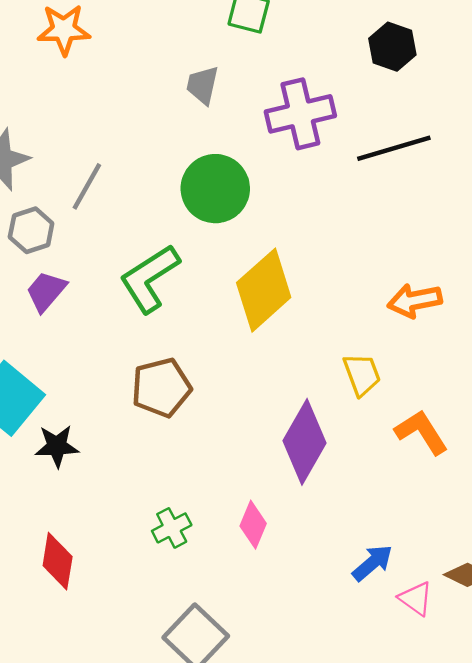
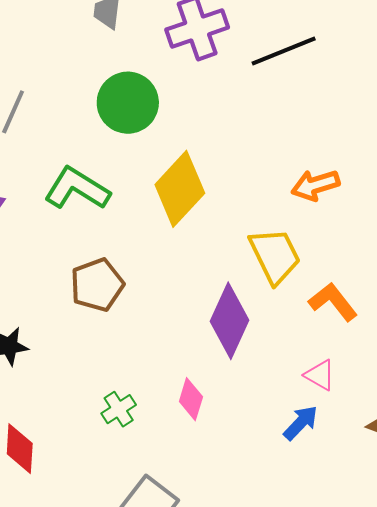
green L-shape: (150, 278) -> (77, 189), turned 70
yellow trapezoid: (362, 375) -> (275, 256), size x1.5
pink triangle: (416, 599) -> (320, 375), moved

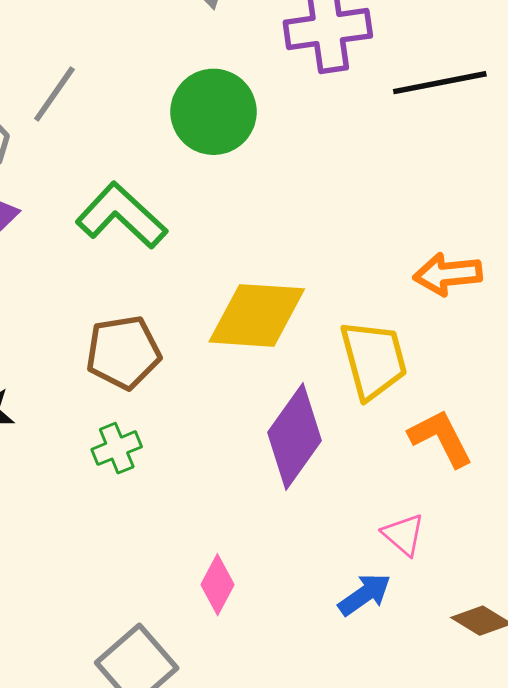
yellow diamond: (180, 189) -> (257, 315), moved, turned 40
pink diamond: (191, 399) -> (217, 585), moved
green cross: (119, 409) -> (117, 448), moved

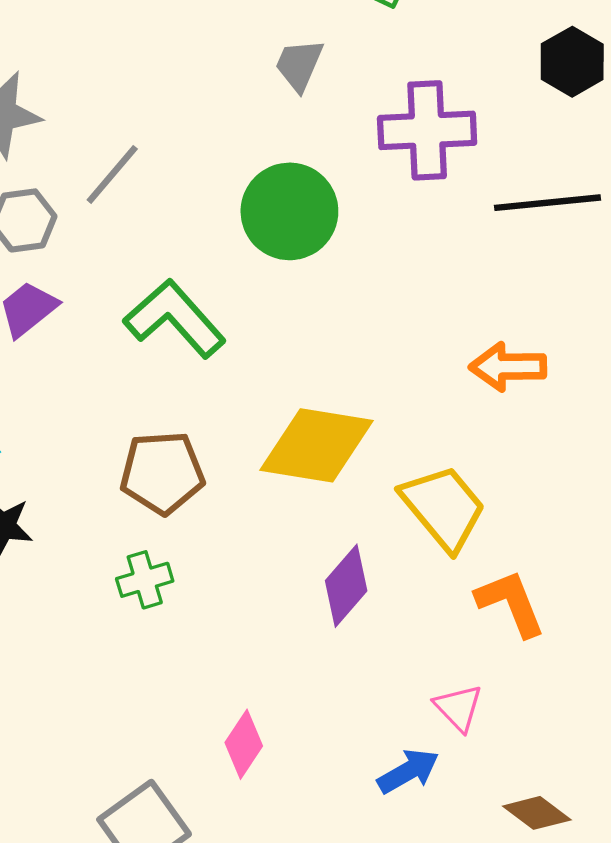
orange arrow: (448, 274) -> (508, 367), moved
yellow trapezoid: (374, 360) -> (443, 508), turned -30
purple diamond: (294, 436) -> (346, 586), size x0.7

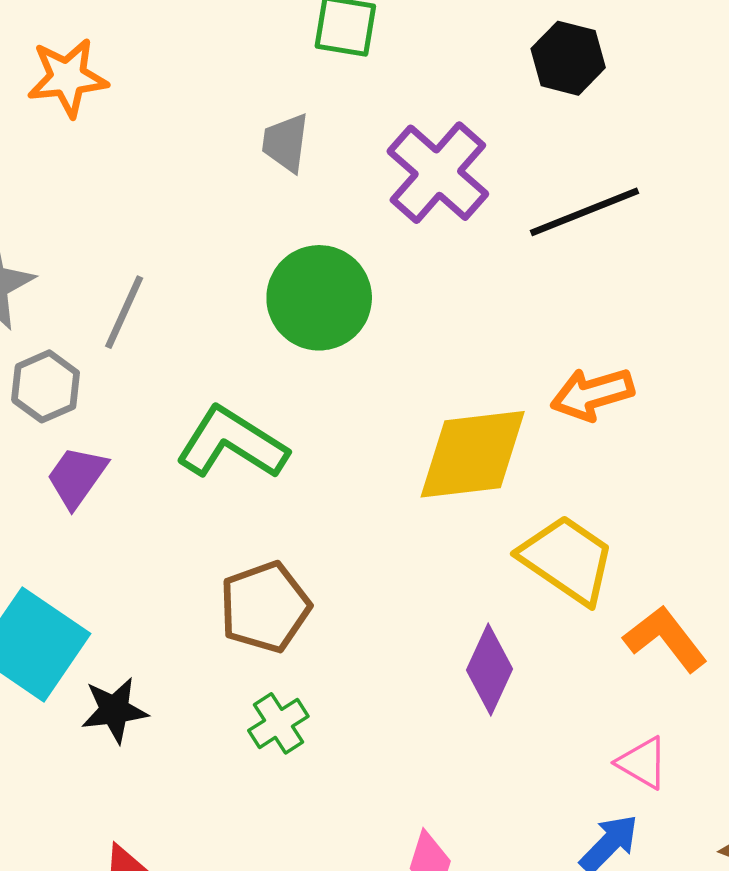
purple cross: (427, 130) -> (438, 173), turned -30
yellow diamond: (317, 445) -> (473, 454), moved

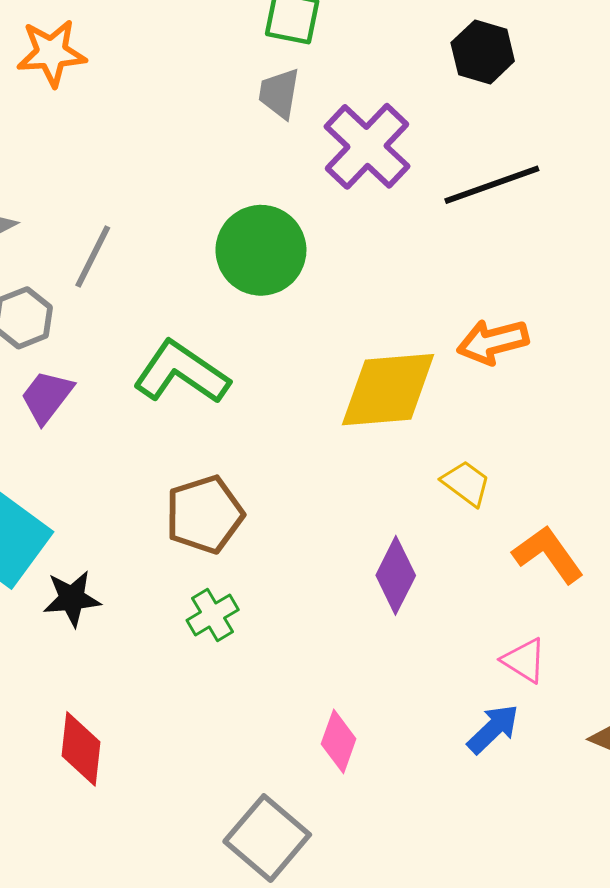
gray trapezoid: (286, 143) -> (279, 93), moved
yellow trapezoid: (567, 559) -> (466, 483), size x0.6

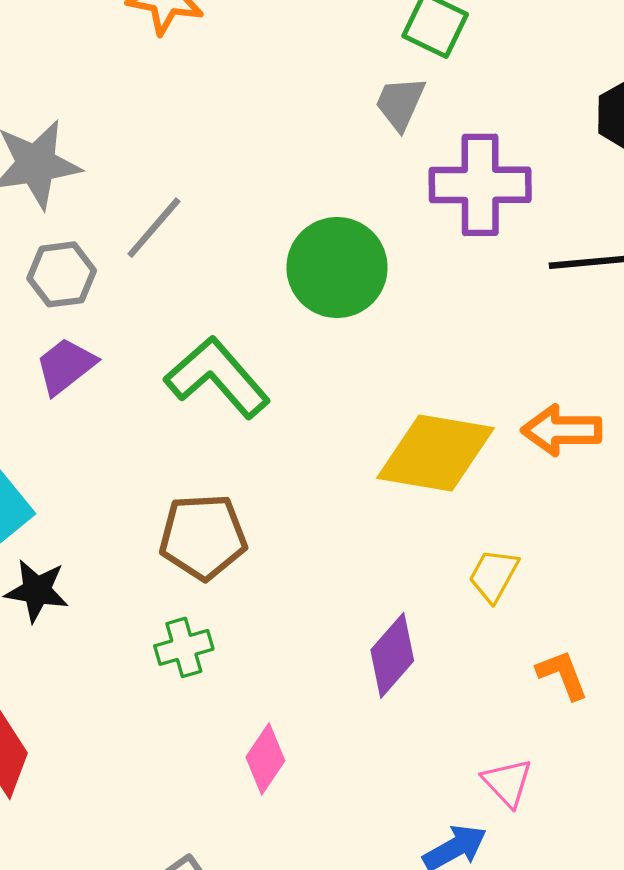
purple cross: (367, 146) -> (480, 185), turned 32
yellow trapezoid: (466, 483) -> (494, 575), turned -112
orange L-shape: (548, 554) -> (562, 675), size x0.7
pink diamond: (339, 741) -> (265, 759), moved

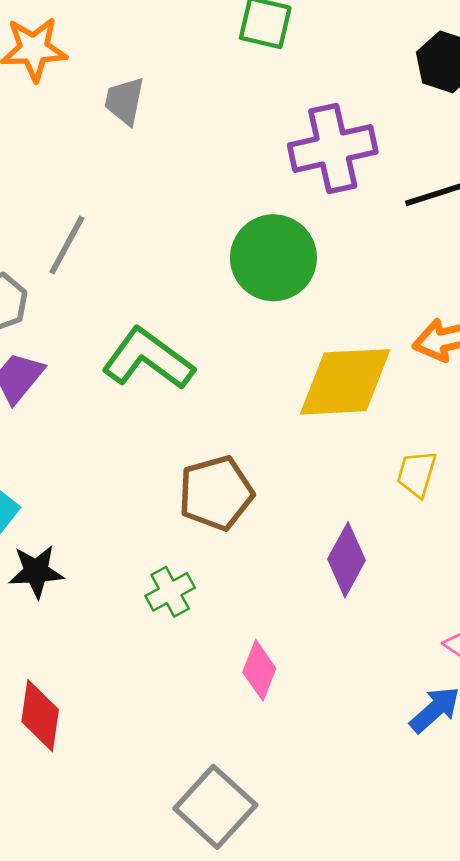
gray trapezoid: (400, 103) -> (125, 101), moved
green circle: (337, 267) -> (273, 258), moved
brown pentagon: (203, 537) -> (216, 493), moved

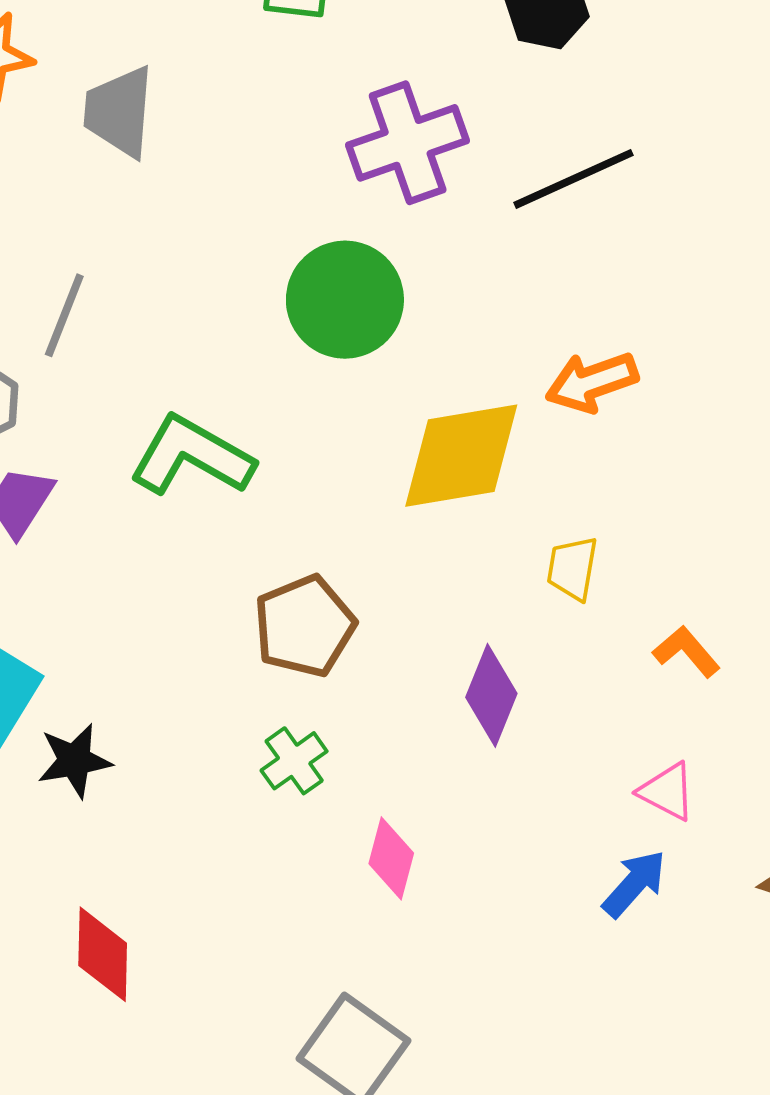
gray trapezoid: (125, 101) -> (119, 112), size x1.4
green cross: (170, 592) -> (294, 761), moved

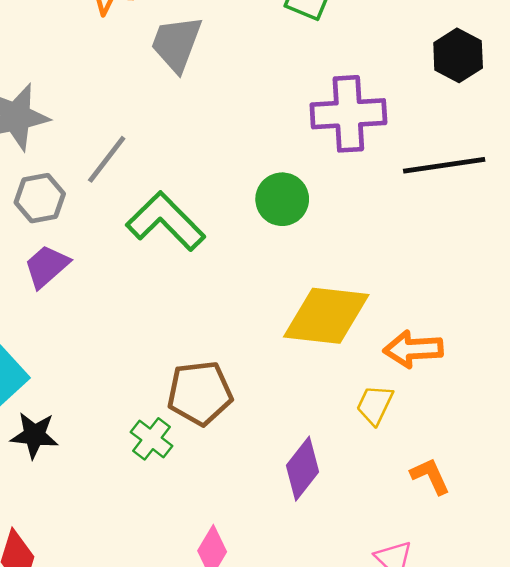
green circle: (345, 300) -> (282, 199), size x0.7
orange arrow: (592, 382) -> (413, 349), moved
green L-shape: (192, 456) -> (166, 221), moved
green cross: (294, 761) -> (152, 439), moved, turned -33

